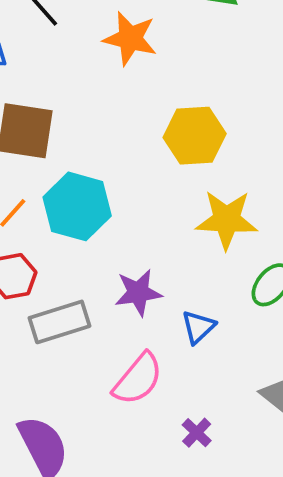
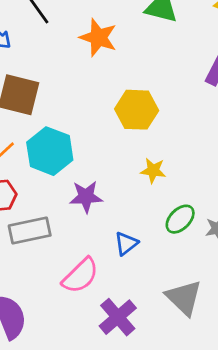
yellow star: (227, 220) -> (153, 171), size x0.6
purple star: (138, 293) -> (86, 197), moved
purple cross: (197, 433) -> (118, 317), size x1.8

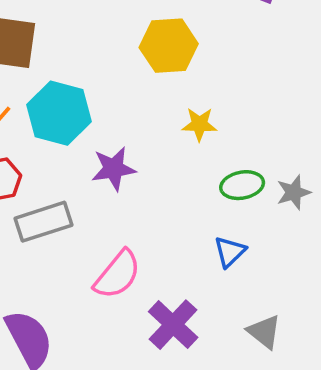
green ellipse: (180, 219) -> (242, 185), turned 40
blue triangle: (126, 243) -> (230, 252), moved
gray triangle: (184, 298) -> (264, 332), moved, size x0.7

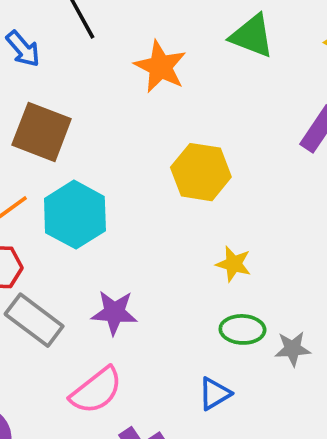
yellow star: (199, 124) -> (233, 264), moved
purple star: (114, 169) -> (114, 312), moved
gray rectangle: (43, 222) -> (34, 320), turned 42

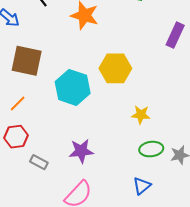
cyan hexagon: (75, 215) -> (73, 87), moved
gray rectangle: (34, 320) -> (39, 162), size x0.6

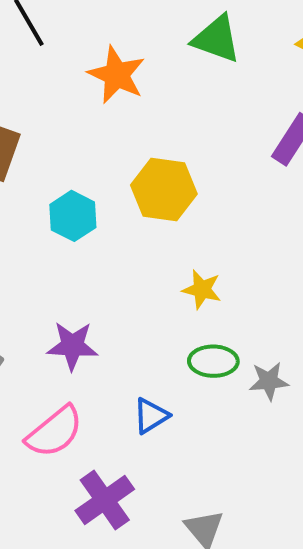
cyan hexagon: (73, 87) -> (73, 216), size x0.7
blue triangle: (142, 186) -> (151, 416), moved

